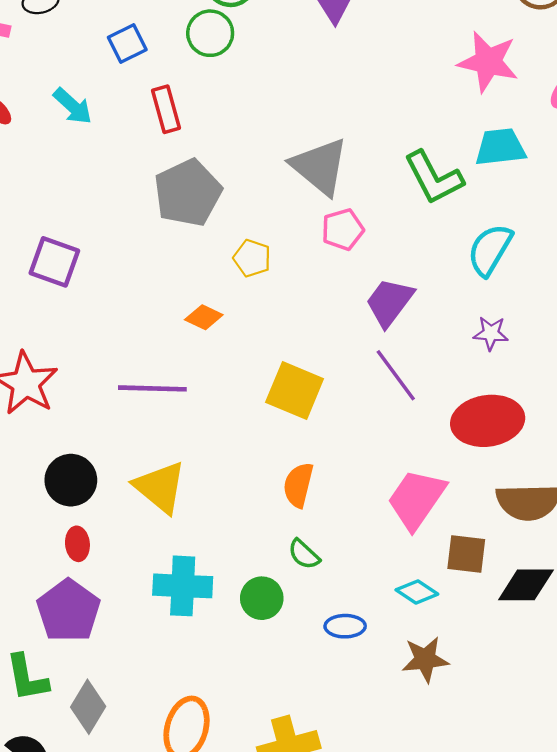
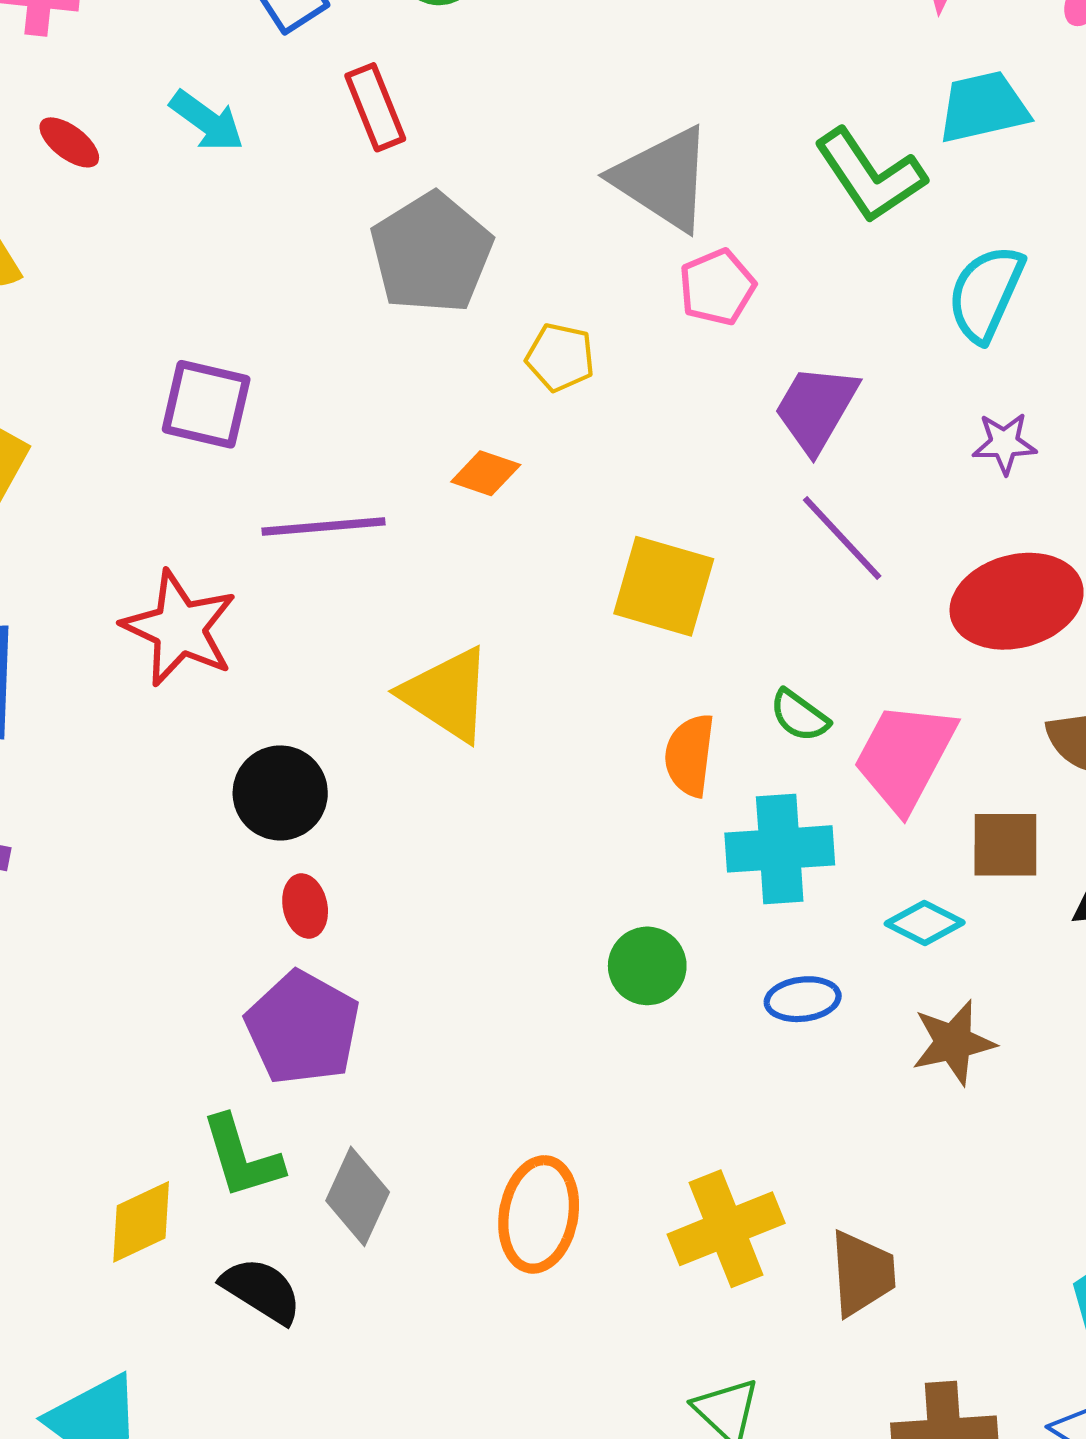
purple line: (152, 388) -> (324, 526), moved
yellow triangle: (160, 487) -> (447, 694), moved
green semicircle: (304, 554) -> (799, 716), moved
cyan cross: (183, 586) -> (780, 849), moved

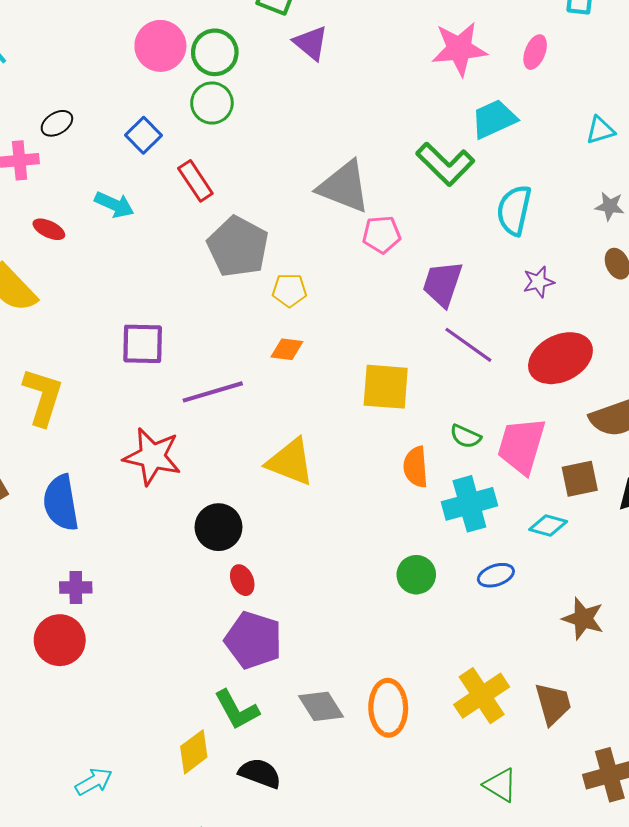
pink pentagon: (717, 287) -> (382, 234), turned 30
yellow pentagon: (560, 357) -> (289, 290), moved
brown star: (953, 1042) -> (583, 619), moved, turned -30
gray diamond: (358, 1196) -> (321, 706), moved, turned -45

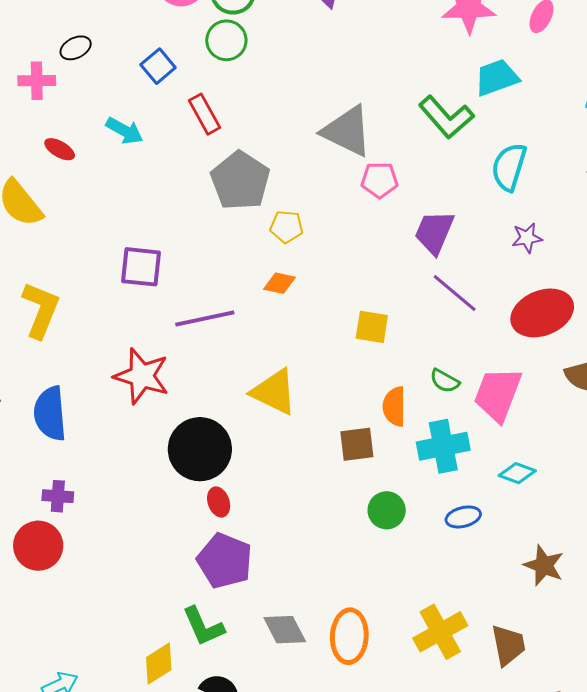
yellow square: (386, 387) -> (372, 327), size x0.7
brown square: (580, 479) -> (357, 444), moved
black circle: (219, 527) -> (200, 449), size x1.4

